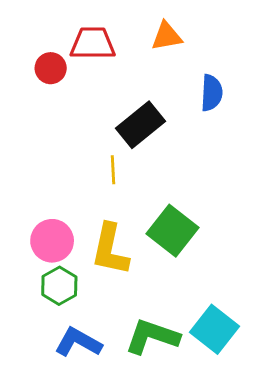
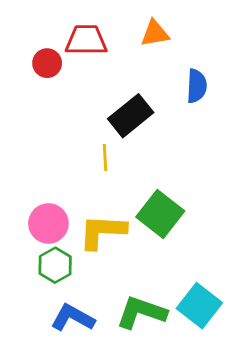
yellow L-shape: (110, 249) -> (102, 232), turned 81

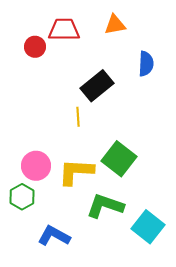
green hexagon: (55, 265) -> (22, 197), moved
green L-shape: (141, 312) -> (105, 206), moved

